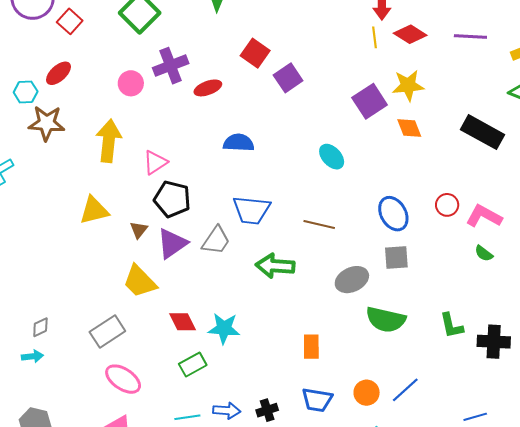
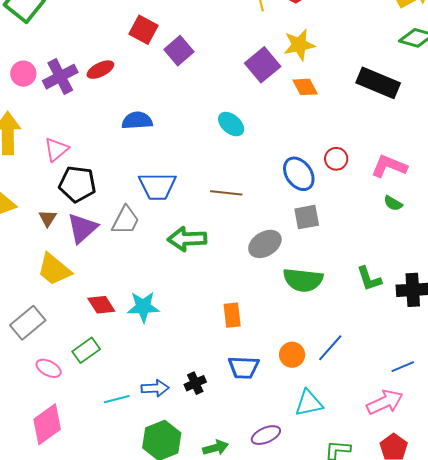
purple cross: (171, 66) -> (60, 77), moved
red circle: (447, 205) -> (336, 159), moved
green rectangle: (193, 364) -> (86, 350), moved
pink ellipse: (123, 379) -> (49, 368), size x0.7

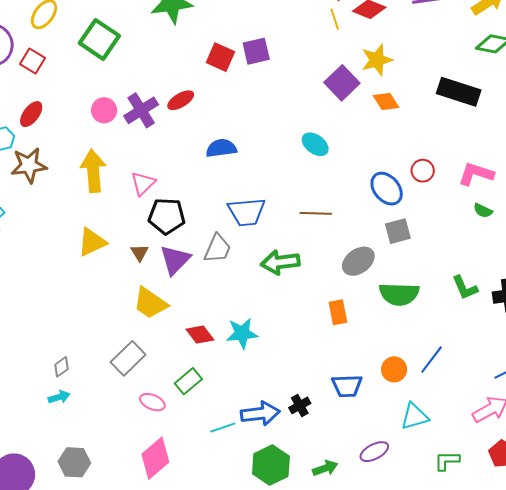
purple square: (179, 51) -> (256, 51), moved, turned 32
orange rectangle: (232, 315) -> (338, 312), moved
blue arrow: (155, 388) -> (260, 414), size x1.4

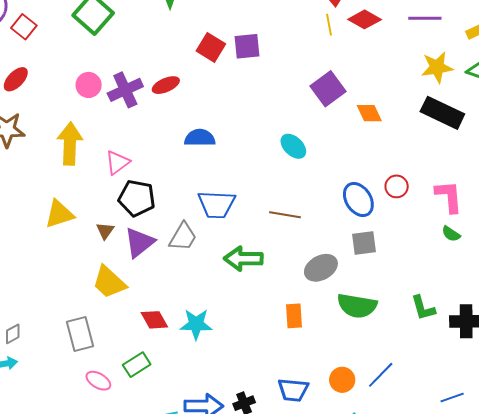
yellow star: (377, 60) -> (437, 67), moved
pink L-shape: (476, 174) -> (449, 197), turned 60
gray rectangle: (128, 358) -> (80, 334), turned -68

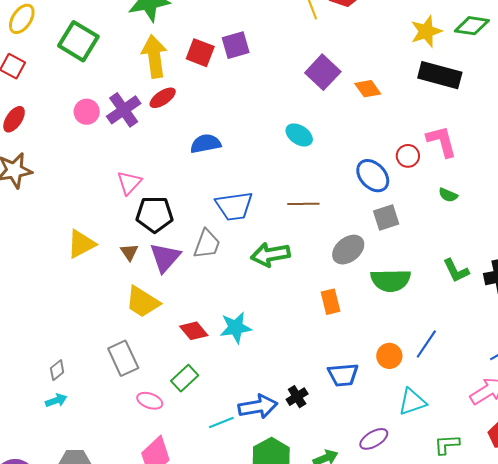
yellow arrow: (70, 144) -> (154, 56), moved
pink L-shape: (449, 197) -> (442, 141), moved
green semicircle: (451, 234) -> (448, 195), moved

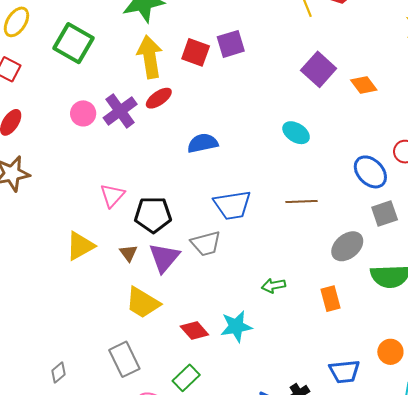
pink triangle: (129, 183) -> (112, 196), moved
gray trapezoid: (207, 244) -> (206, 243), turned 56
green arrow: (270, 255) -> (274, 286), moved, size x0.6

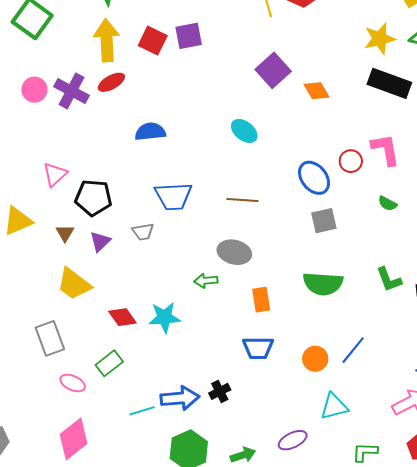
purple cross: (120, 111) -> (72, 91), turned -32
gray trapezoid: (206, 243) -> (143, 232), size x0.7
gray ellipse: (347, 246) -> (234, 252), moved, turned 48
purple triangle: (164, 258) -> (100, 242), size x0.7
blue trapezoid: (345, 372) -> (258, 348), moved

